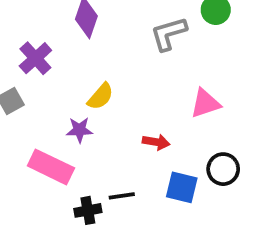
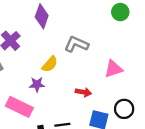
gray L-shape: (169, 34) -> (76, 44), moved, turned 40

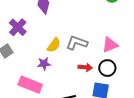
gray L-shape: (76, 44) -> (77, 43), moved
black circle: (124, 109) -> (107, 68), moved

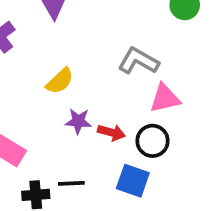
gray L-shape: (77, 43) -> (138, 61), moved
purple star: (44, 64) -> (78, 121), moved

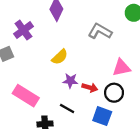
gray L-shape: (138, 61) -> (100, 31), moved
black line: (71, 183) -> (67, 109), moved, turned 32

